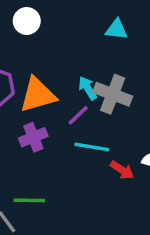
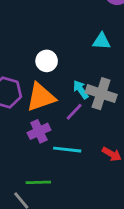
white circle: (27, 21) -> (47, 61), moved
cyan line: (92, 147) -> (67, 150), moved

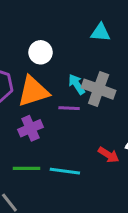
purple line: (74, 112) -> (69, 108), turned 48
cyan line: (67, 150) -> (65, 171), moved
green line: (38, 182) -> (26, 168), moved

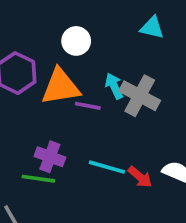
purple line: (69, 108) -> (88, 106), moved
purple cross: (30, 128) -> (50, 157), moved, turned 35
cyan line: (65, 171) -> (107, 167), moved

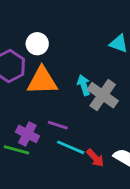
white circle: (76, 41) -> (37, 44), moved
purple line: (88, 106) -> (58, 125), moved

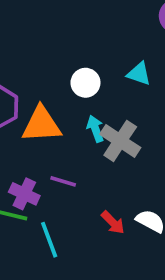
white circle: (37, 44) -> (85, 83), moved
cyan line: (71, 147) -> (49, 240), moved, turned 48

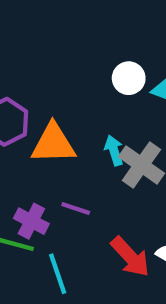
white circle: (85, 83) -> (129, 78), moved
red arrow: (113, 223) -> (130, 257), size x1.5

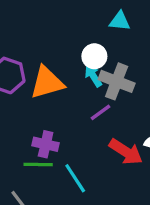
white circle: (129, 78) -> (94, 56), moved
purple line: (76, 208) -> (100, 112), moved, turned -40

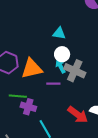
cyan triangle: (120, 21) -> (59, 33), moved
purple line: (100, 112) -> (53, 84), moved, turned 32
green line: (38, 165) -> (18, 96), moved

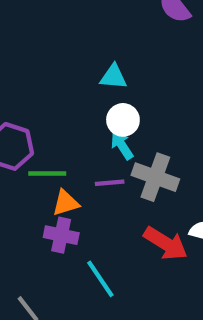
orange triangle: (32, 69) -> (66, 203), moved, size x0.6
gray cross: (75, 71) -> (155, 177), moved
green line: (18, 96) -> (47, 174), moved

